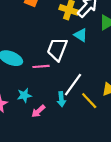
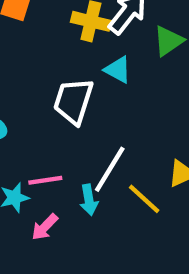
pink line: (41, 66) -> (45, 180), moved

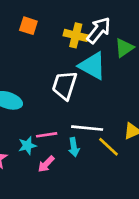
cyan triangle: (118, 70) -> (92, 66), size x1.6
white line: (110, 169) -> (87, 128), turned 64

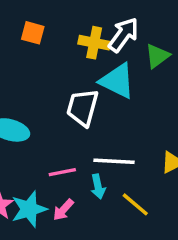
cyan star: (27, 146) -> (29, 209), moved, size x1.5
yellow line: (109, 147) -> (135, 204), moved

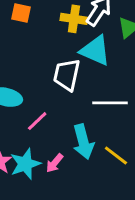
white line: (114, 161) -> (110, 103), moved
pink line: (62, 172) -> (37, 121), moved, turned -30
cyan arrow: (98, 187) -> (83, 142), size x1.6

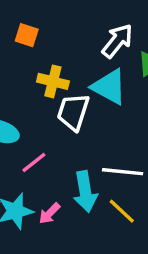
yellow cross: (74, 19) -> (53, 81), moved
white line: (110, 103) -> (123, 172), moved

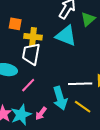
orange square: (27, 35) -> (15, 24), moved
white trapezoid: (73, 112) -> (31, 54), moved

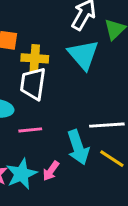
cyan triangle: (66, 36) -> (83, 55), turned 30
pink line: (28, 85) -> (30, 130), turned 42

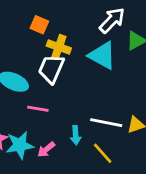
cyan triangle: (83, 55) -> (102, 55), turned -36
cyan arrow: (78, 147) -> (76, 135), size x0.6

